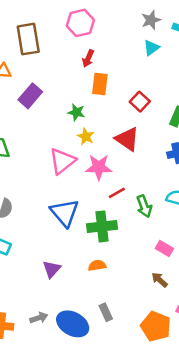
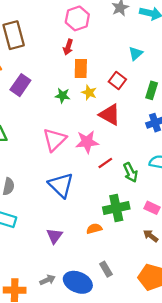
pink hexagon: (80, 23) -> (77, 18), moved
cyan triangle: (151, 48) -> (136, 54), moved
yellow star: (86, 137) -> (89, 93), moved
green cross: (102, 226) -> (116, 208), moved

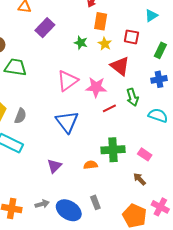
red square: (117, 80) -> (131, 37), turned -35
green arrow: (131, 172) -> (132, 97), moved

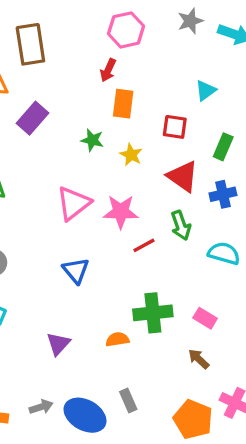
yellow star: (105, 44) -> (131, 155), moved
red triangle: (120, 66) -> (183, 176), moved
blue triangle: (67, 122) -> (76, 271), size x0.7

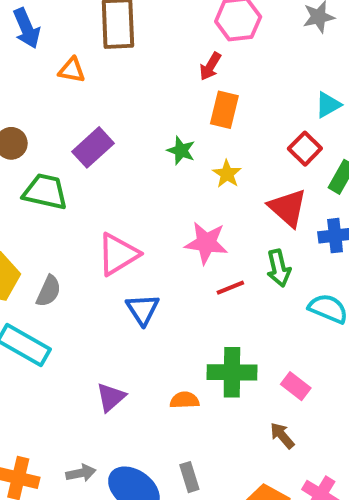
purple rectangle: (33, 118) -> (93, 147), moved
red square: (175, 127) -> (305, 149), moved, turned 30
pink triangle: (73, 203) -> (118, 254), moved

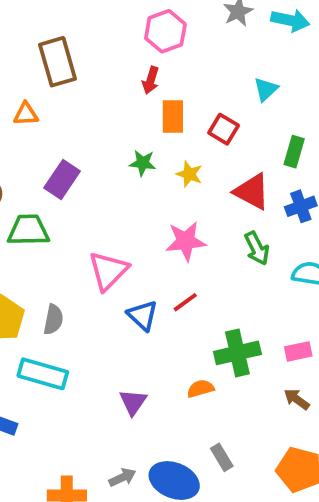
red square: (305, 149) -> (224, 129), moved
red line: (230, 288) -> (185, 302), moved
pink rectangle: (296, 386) -> (298, 351), turned -36

